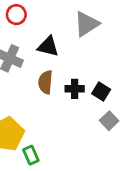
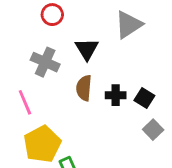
black triangle: (48, 46) -> (87, 49), turned 45

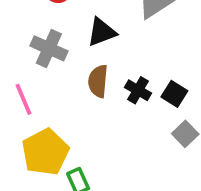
black triangle: (87, 49) -> (102, 32), turned 40
black cross: (116, 95) -> (138, 90), turned 30

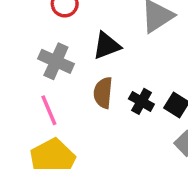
pink line: (24, 99) -> (49, 110), moved

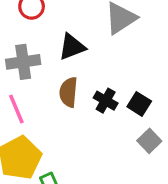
gray cross: (56, 61) -> (23, 62), turned -32

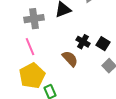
brown semicircle: (69, 92) -> (70, 59), moved, turned 132

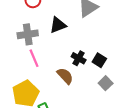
pink line: (30, 47) -> (34, 58), moved

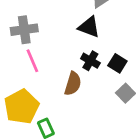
black triangle: (58, 25) -> (89, 27), moved, turned 42
brown semicircle: (65, 76) -> (73, 84), turned 60

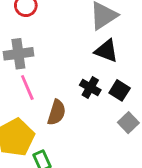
black triangle: (89, 27) -> (106, 51), moved
brown semicircle: (73, 84) -> (57, 112), moved

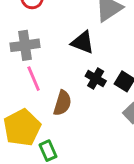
black triangle: (106, 51) -> (83, 42), moved

